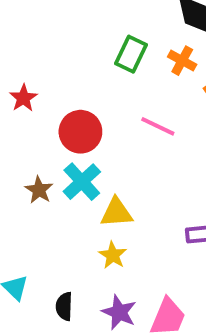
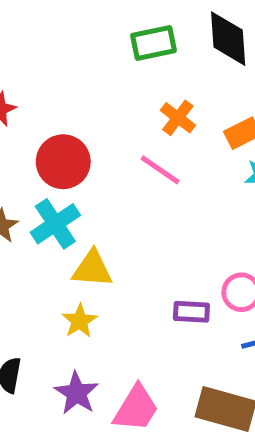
green rectangle: (131, 54) -> (154, 43), moved, turned 44
orange cross: (182, 61) -> (178, 118), moved

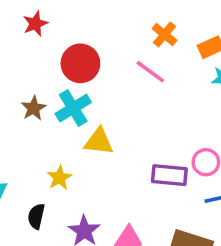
purple rectangle: (191, 312) -> (169, 175), size x1.4
yellow star: (80, 321) -> (59, 178), moved

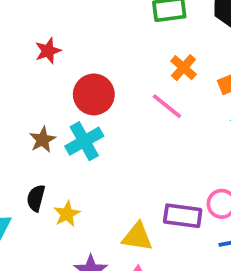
yellow triangle: (99, 142) -> (137, 237), moved
black semicircle: (36, 216) -> (36, 198), moved

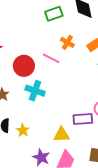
pink line: (167, 106) -> (51, 58), moved
cyan cross: (84, 141) -> (35, 91), moved, turned -30

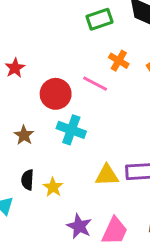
yellow triangle: (62, 135) -> (107, 175), moved

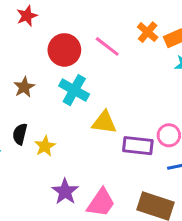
orange cross: (119, 61) -> (148, 32), moved
yellow triangle: (107, 175) -> (104, 122), moved

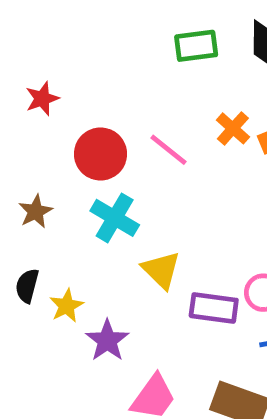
yellow triangle: (104, 122) -> (161, 270), turned 36
purple star: (65, 192) -> (107, 340), moved

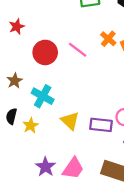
cyan cross: (115, 218) -> (43, 96), moved
yellow triangle: (161, 270) -> (70, 121), moved
purple star: (107, 340) -> (45, 167), moved

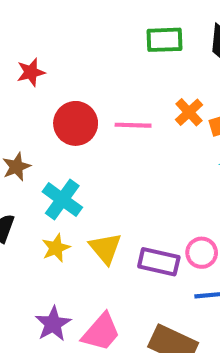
pink line: (78, 50) -> (133, 125), turned -42
yellow star: (31, 126) -> (56, 248), moved

